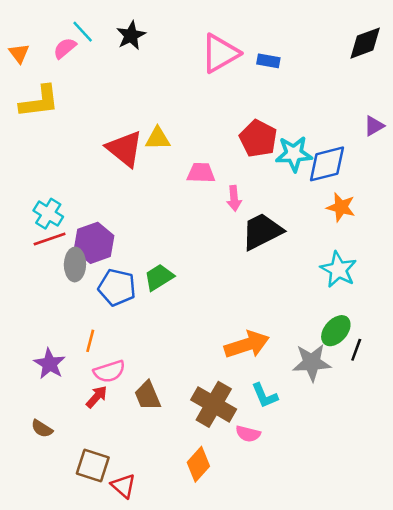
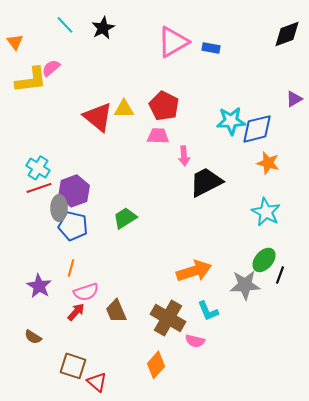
pink semicircle: (65, 48) -> (51, 68), moved
red pentagon: (258, 139) -> (164, 106), moved
blue pentagon: (117, 287) -> (73, 226), moved

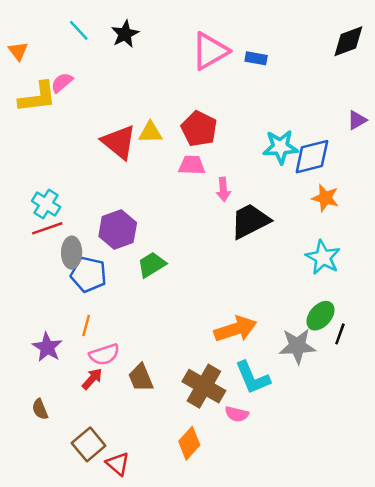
purple hexagon: (74, 191) -> (118, 229), moved
cyan L-shape: (208, 311) -> (252, 378), size x1.4
brown semicircle: (33, 337) -> (40, 409), turned 36
brown square: (73, 366) -> (89, 444), turned 32

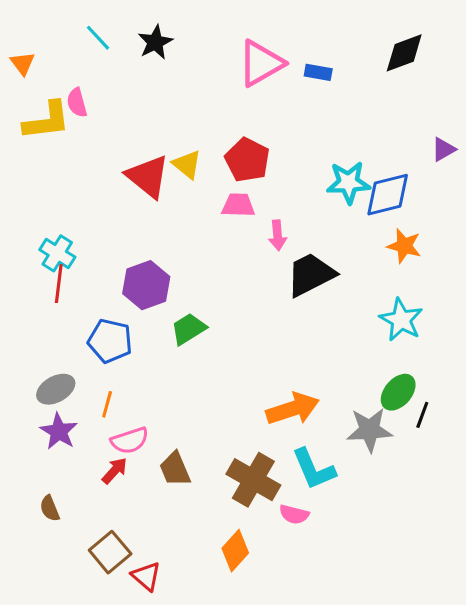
black diamond: (348, 41) -> (404, 53), moved
pink semicircle: (62, 83) -> (77, 103), turned -65
yellow triangle: (150, 132) -> (187, 164), turned 40
red line: (47, 228) -> (59, 284), turned -64
gray ellipse: (72, 253) -> (56, 389), moved, turned 60

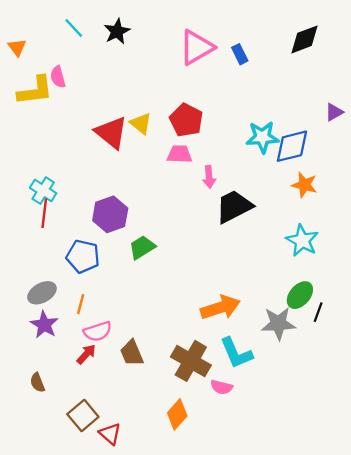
blue rectangle: (318, 72) -> (240, 54), turned 54

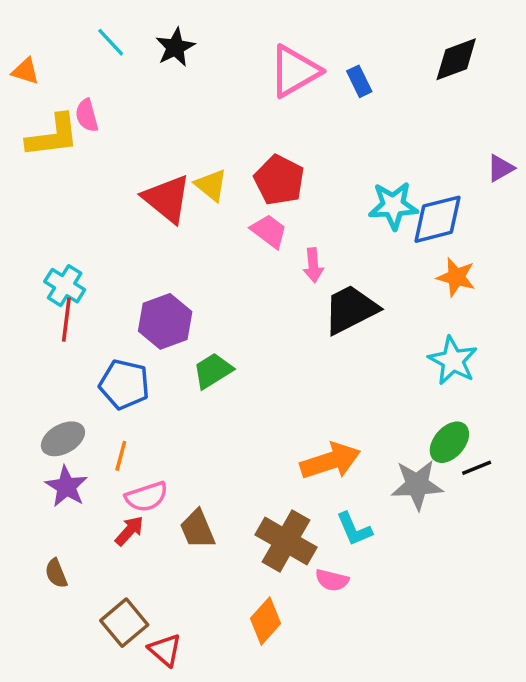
orange triangle: (17, 47) -> (26, 71), turned -36
pink trapezoid: (179, 154) -> (269, 231), turned 35
black line: (318, 312) -> (477, 468), turned 48
cyan L-shape: (236, 353) -> (354, 529), size x0.7

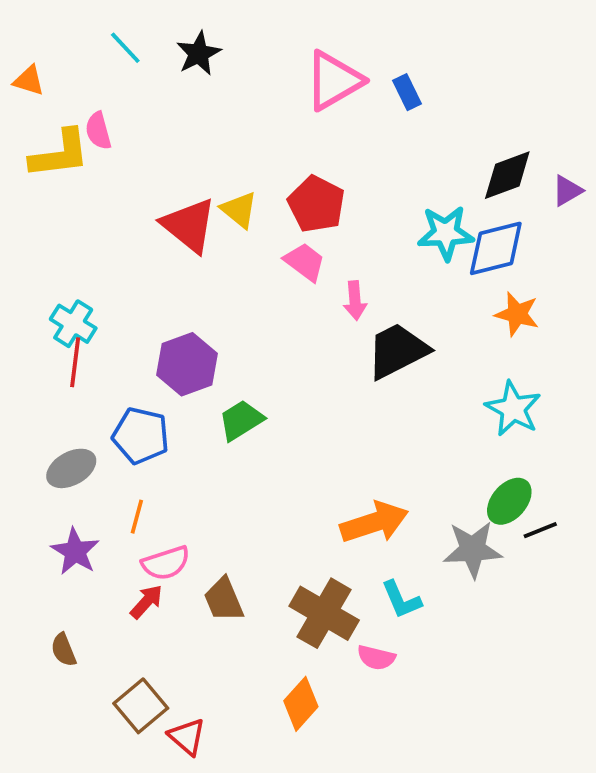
black diamond: (456, 59) -> (507, 175), moved
gray ellipse: (63, 439) -> (71, 468), moved

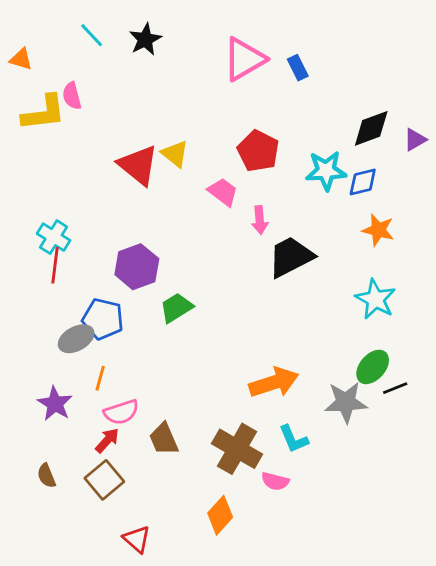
red pentagon: (316, 204) -> (258, 151), moved
blue diamond: (496, 248) -> (363, 182), size x0.7
gray ellipse: (71, 468) -> (76, 339), moved
brown square: (141, 706) -> (104, 480), moved

